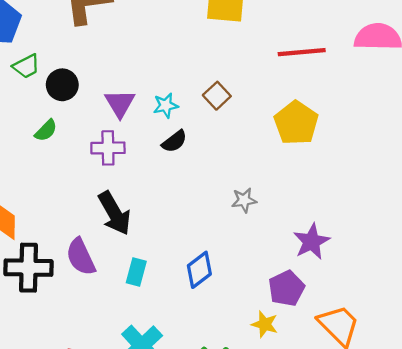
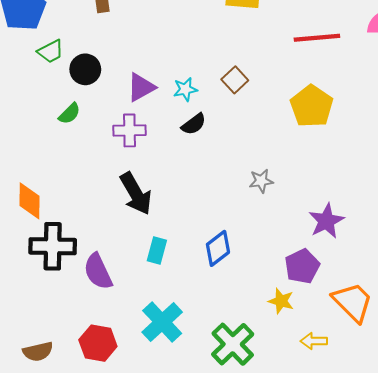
purple triangle: (120, 103) -> (141, 87), turned 32
purple semicircle: (81, 257) -> (98, 272), moved

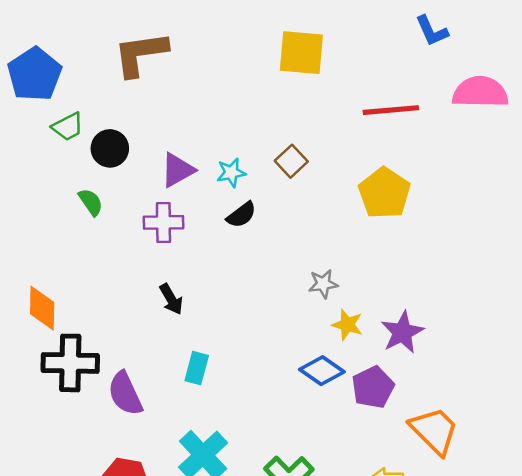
green semicircle: (69, 114) -> (91, 202), turned -80
black arrow: (136, 194) -> (171, 299), size x0.6
blue diamond: (218, 248) -> (322, 371), moved, turned 72
yellow star: (281, 301) -> (347, 325), moved

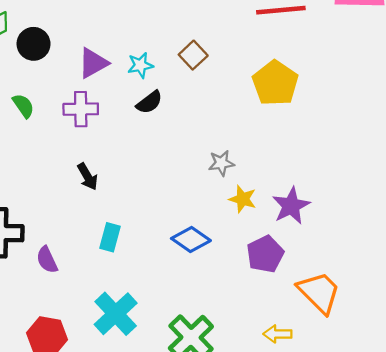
green semicircle: (91, 202) -> (23, 106), moved
blue diamond: (322, 371) -> (191, 240), moved
purple semicircle: (125, 394) -> (47, 260), size x0.7

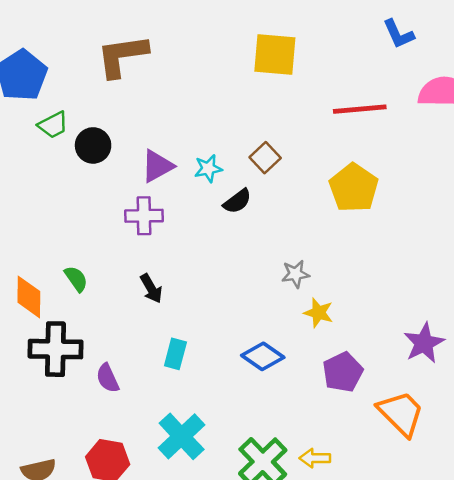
black semicircle: (149, 102) -> (237, 201), moved
green semicircle: (23, 106) -> (76, 279), moved
purple star: (291, 206) -> (424, 343), moved
yellow arrow: (278, 334) -> (315, 458), moved

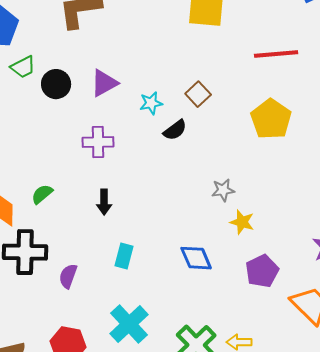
purple triangle: (157, 166) -> (104, 83), moved
green semicircle: (76, 279) -> (42, 194), turned -95
black arrow: (151, 288) -> (104, 202), turned 30
blue diamond: (263, 356) -> (196, 258), turned 32
purple semicircle: (108, 378) -> (68, 276), turned 45

